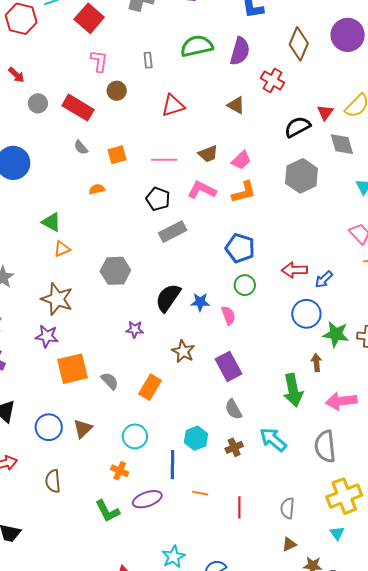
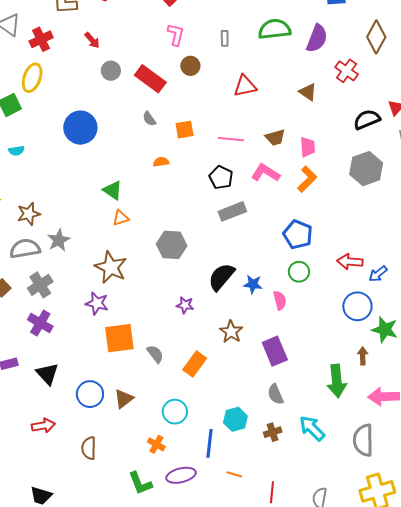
pink trapezoid: (241, 160) -> (308, 147), turned -55
orange L-shape: (244, 192) -> (307, 179), turned -36

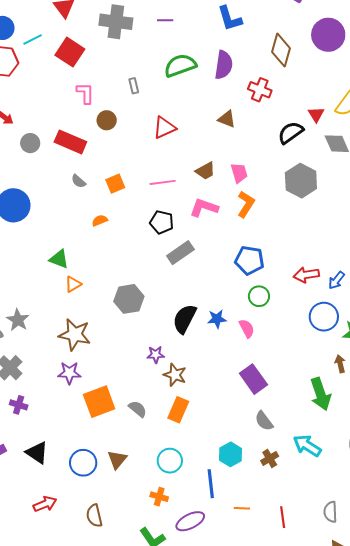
purple cross: (40, 323) -> (19, 405), size x0.7
brown star: (231, 332) -> (175, 375), moved

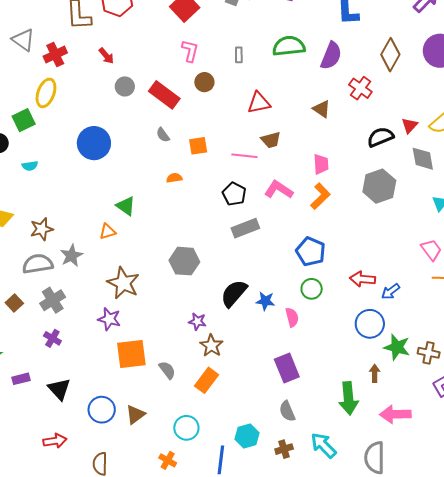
brown trapezoid: (205, 171) -> (271, 140), moved
orange triangle: (73, 284) -> (108, 232), moved

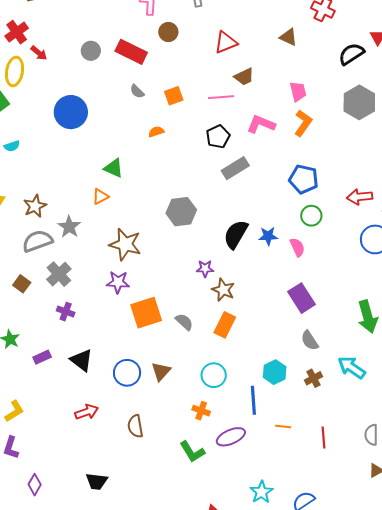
red arrow: (106, 56) -> (39, 53), moved
black pentagon: (234, 194) -> (218, 137), turned 30

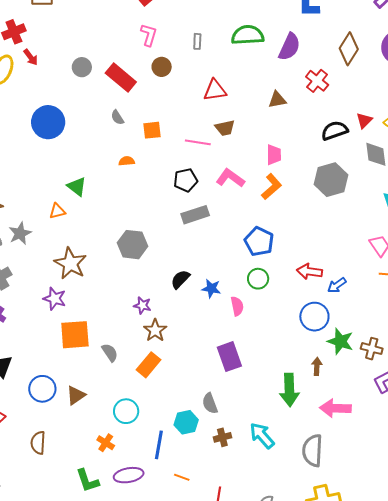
brown triangle: (288, 37) -> (277, 100), turned -48
black semicircle: (236, 234) -> (180, 279), size x0.7
gray semicircle: (310, 340) -> (210, 403), moved

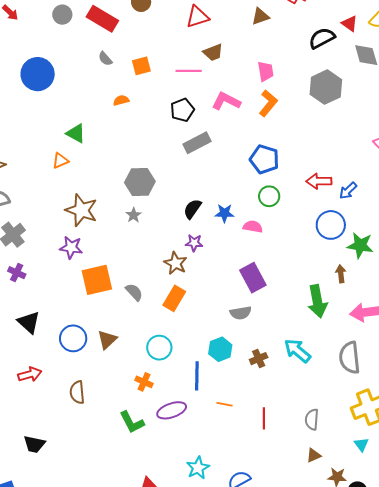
red triangle: (364, 120) -> (350, 24), turned -30
gray star: (20, 233) -> (134, 215), moved, size x0.7
purple star: (142, 305) -> (194, 243), moved
pink semicircle: (237, 306) -> (253, 227), turned -60
gray semicircle: (210, 403) -> (241, 313), moved, turned -70

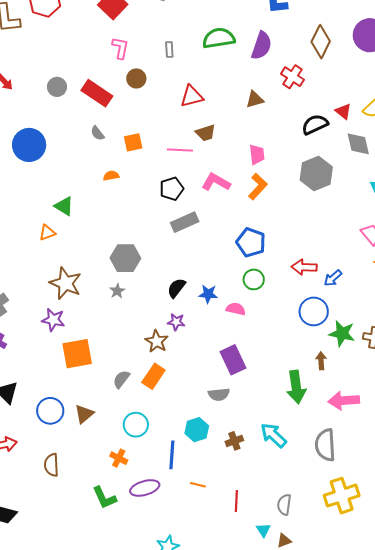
gray semicircle: (134, 292) -> (121, 379), moved, turned -102
cyan triangle: (361, 444) -> (263, 530), moved

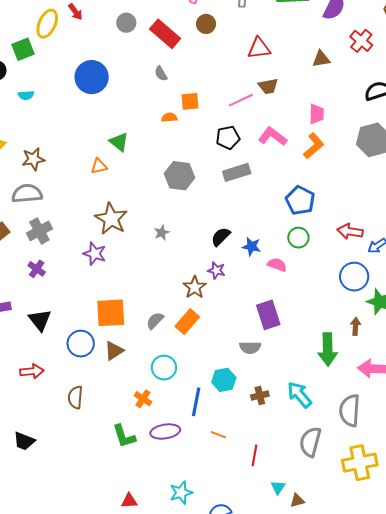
orange square: (133, 142) -> (190, 101), moved
pink line: (180, 150) -> (241, 100), turned -35
gray hexagon: (125, 258) -> (180, 176), moved
orange square: (77, 354) -> (111, 313), moved
gray semicircle: (284, 505) -> (310, 442), moved, size x1.4

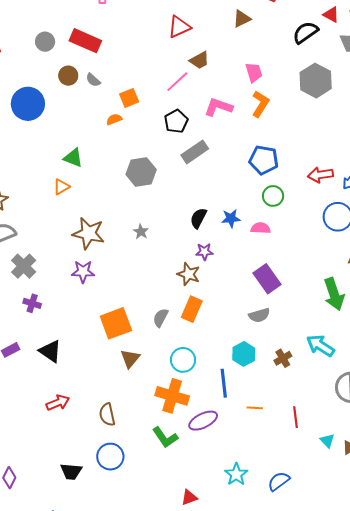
brown circle: (206, 24) -> (68, 76), moved
blue circle: (81, 344) -> (110, 457), moved
orange cross: (143, 399) -> (172, 396), size x1.8

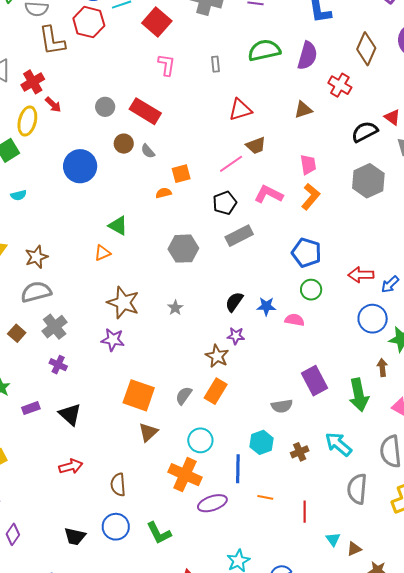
purple rectangle: (267, 279) -> (314, 381), moved
orange square: (116, 323) -> (139, 395), turned 32
green L-shape: (165, 437) -> (159, 533), moved

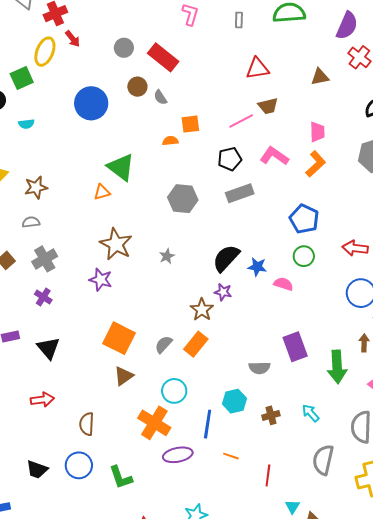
purple semicircle: (307, 56) -> (347, 26), moved
green triangle: (118, 226) -> (121, 167), size x1.4
gray semicircle: (36, 292) -> (31, 222), size x0.6
black semicircle: (234, 302) -> (226, 258), size x1.4
cyan arrow: (338, 444) -> (311, 413), size x0.7

